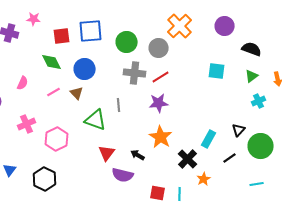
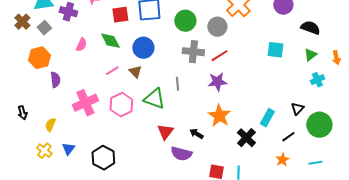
pink semicircle: (23, 83) -> (81, 45), moved
pink cross: (27, 124) -> (85, 103), size x1.4
pink hexagon: (57, 139) -> (121, 105), moved
orange star: (204, 179) -> (282, 160), moved

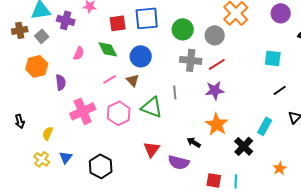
brown cross: (22, 22) -> (20, 30), turned 35
purple semicircle: (55, 80) -> (61, 82), moved
red triangle: (165, 132) -> (152, 149), moved
black line: (288, 137) -> (280, 90), moved

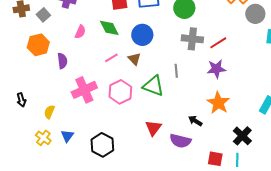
gray circle: (215, 35) -> (255, 14), moved
black cross: (244, 146) -> (242, 136), moved

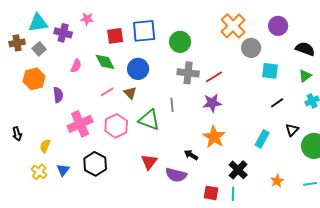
black hexagon: (102, 145) -> (95, 164), moved

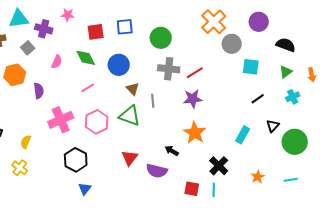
blue square: (144, 31) -> (125, 27), size x0.7
gray square: (39, 49) -> (28, 48), moved
brown triangle: (130, 93) -> (133, 89), moved
blue triangle: (63, 170) -> (85, 189), moved

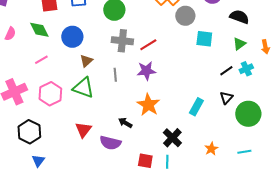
brown triangle: (133, 89) -> (86, 61), turned 32
black line: (258, 99) -> (226, 71), moved
gray line: (153, 101) -> (115, 75), moved

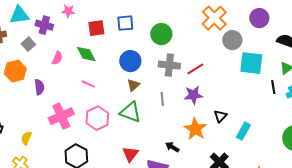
blue circle: (72, 37) -> (130, 61), moved
cyan square: (204, 39) -> (251, 63), size x1.4
pink line: (41, 60) -> (88, 84), turned 56
black line: (226, 71) -> (273, 87), moved, turned -64
black triangle: (226, 98) -> (220, 116), moved

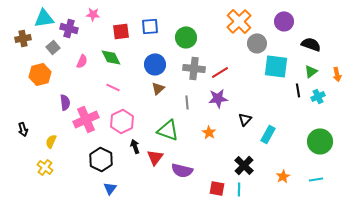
purple semicircle: (39, 87) -> (65, 102), moved
green triangle: (130, 112) -> (168, 130), moved
orange star: (195, 129) -> (209, 132), moved, size x0.6
black arrow: (172, 147) -> (135, 146), moved, turned 40

